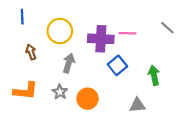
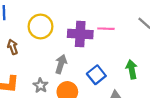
gray arrow: (69, 63) -> (61, 64), moved
blue square: (117, 65) -> (96, 75), moved

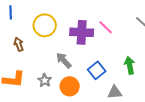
pink line: (106, 29) -> (106, 27), turned 42
gray arrow: (61, 64) -> (64, 60), turned -60

